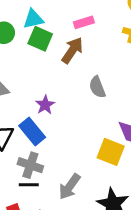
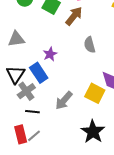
gray cross: (30, 165) -> (26, 91), moved, turned 30
gray arrow: (70, 187) -> (64, 100), moved

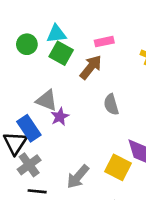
gray triangle: (16, 39) -> (47, 100), moved, turned 30
blue rectangle: (39, 73) -> (29, 128), moved

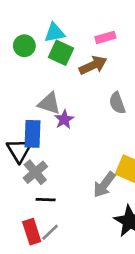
brown arrow: (91, 67) -> (93, 65), turned 30
blue rectangle: (29, 128) -> (32, 134), turned 40
gray arrow: (78, 177) -> (104, 185), moved

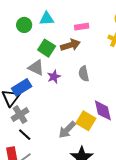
green square: (61, 53) -> (47, 48), moved
purple star: (64, 119) -> (54, 77), moved
blue rectangle: (32, 134) -> (22, 87), turned 48
black line: (46, 200) -> (25, 135), turned 32

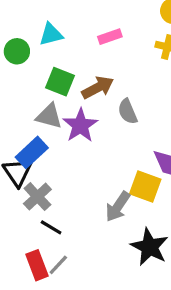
brown arrow: (70, 45) -> (98, 88), moved
purple star: (54, 77) -> (80, 125), size x1.5

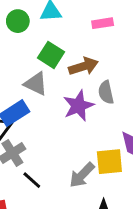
purple star: (80, 125) -> (78, 106), moved
yellow square: (145, 186) -> (109, 162), turned -36
black line: (51, 227) -> (32, 180), moved

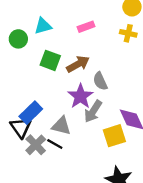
gray triangle: (36, 84) -> (61, 126), moved
gray arrow: (82, 175) -> (93, 111), moved
black line: (32, 180) -> (55, 144), moved

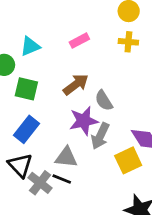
green square: (50, 60) -> (26, 89), moved
purple star: (80, 96) -> (84, 121), turned 30
blue rectangle: (31, 113) -> (26, 129), moved

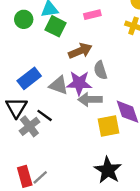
green square: (26, 89) -> (56, 26), moved
gray arrow: (100, 136) -> (90, 99), turned 50
gray triangle: (66, 157) -> (59, 85), moved
black line: (62, 179) -> (45, 115), moved

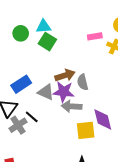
pink rectangle: (92, 15) -> (95, 36), moved
brown arrow: (80, 51) -> (65, 75), moved

